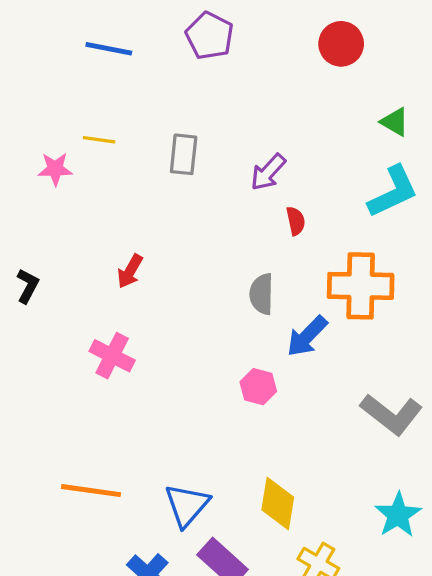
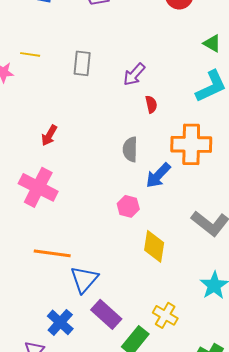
pink cross: (112, 356) -> (38, 187), size x1.4
orange line: (91, 491) -> (52, 253), moved
yellow diamond: (278, 504) -> (154, 246), moved

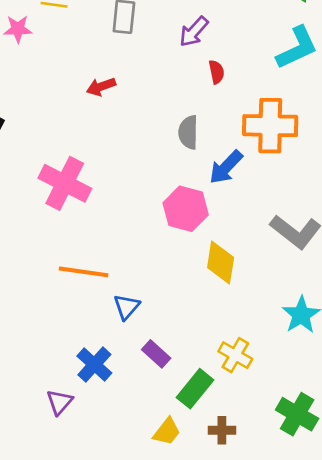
red arrow: (49, 135) -> (101, 87), moved, turned 40
pink hexagon: (128, 206) -> (186, 209), size x1.5
blue triangle: (84, 279) -> (127, 307), size x0.7
purple rectangle: (106, 314) -> (156, 354), size x0.7

